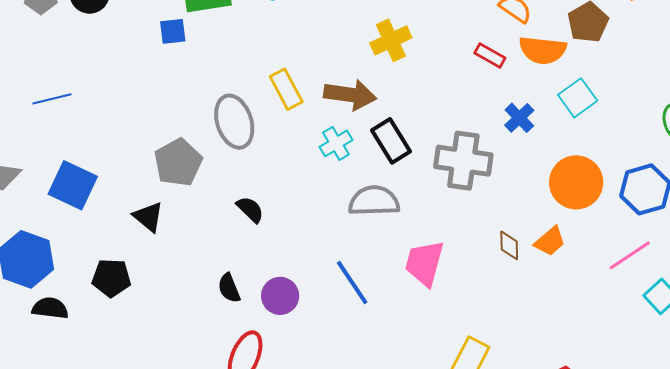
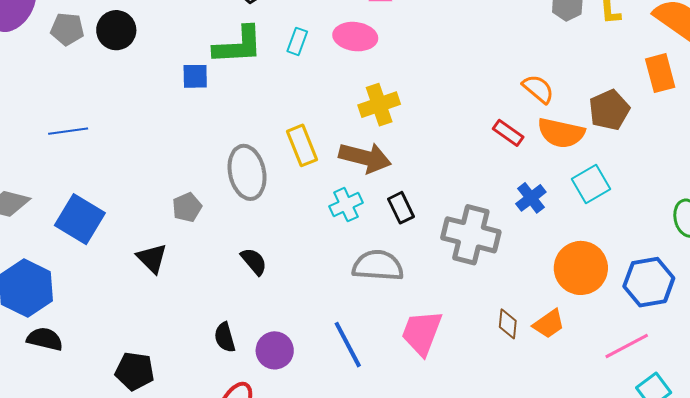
yellow cross: (391, 40) -> (379, 105), moved
black rectangle: (391, 141) -> (401, 208), size x0.7
gray pentagon: (178, 163) -> (187, 207), size x0.6
black pentagon: (111, 278) -> (135, 371), moved

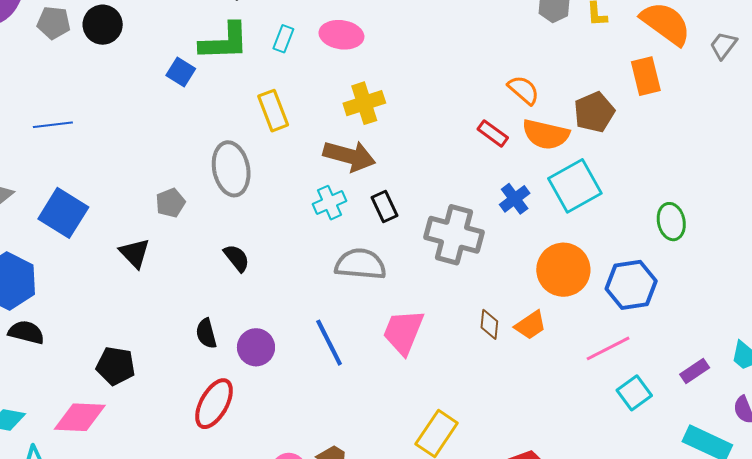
blue square: (195, 76) -> (181, 72), turned 32
yellow rectangle: (302, 145) -> (273, 111), moved
cyan square: (591, 184) -> (575, 186), size x1.4

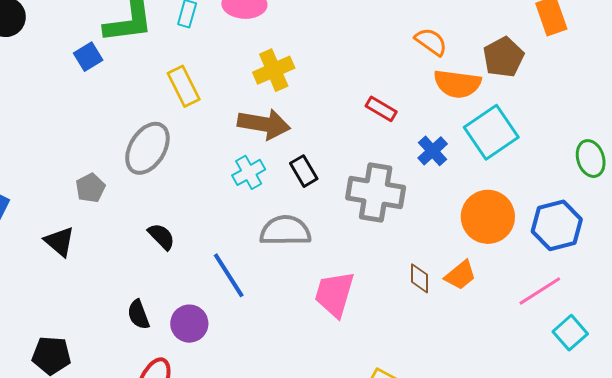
blue square: (181, 72) -> (88, 57), turned 32
red rectangle: (493, 133) -> (381, 109), moved
gray ellipse: (231, 169) -> (147, 148), turned 48
blue line: (329, 343) -> (229, 275), moved

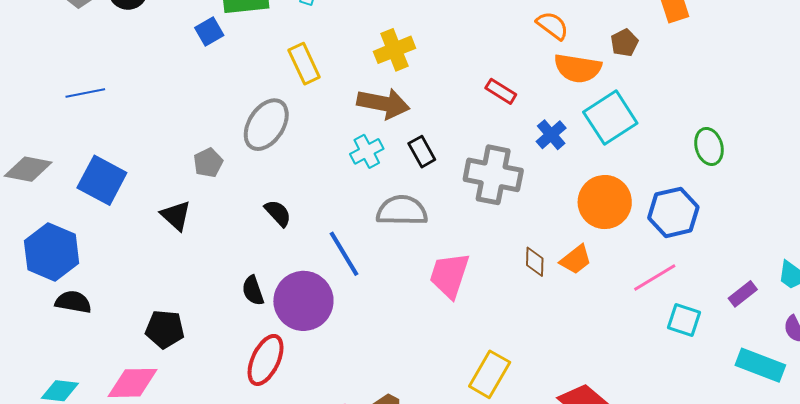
brown pentagon: (503, 57) -> (624, 43), size x0.7
purple circle: (189, 324) -> (303, 301), size x1.6
cyan square: (570, 333) -> (684, 320), turned -32

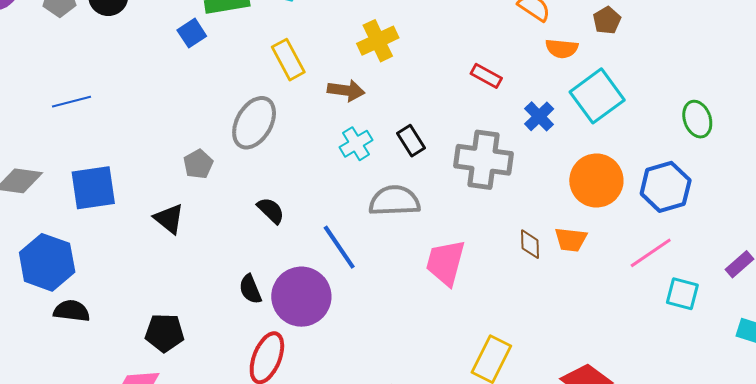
orange semicircle: (578, 68) -> (562, 49), size x0.7
brown arrow: (383, 103) -> (346, 90), moved, size x0.7
blue square: (102, 180) -> (93, 188), turned -33
orange trapezoid: (576, 260) -> (571, 240), turned 48

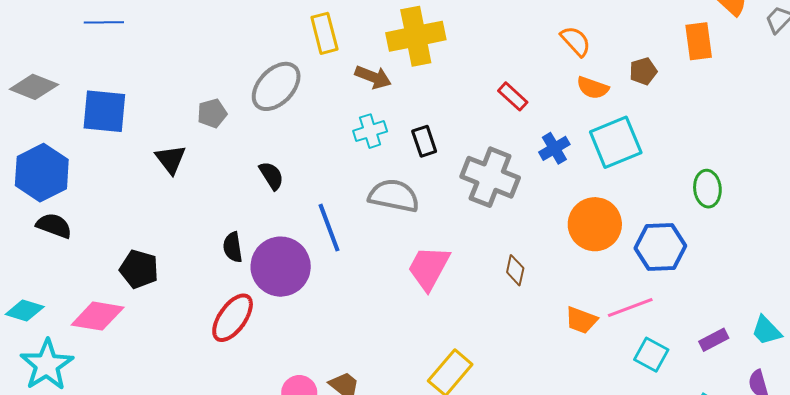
yellow cross: (378, 41) -> (416, 36), size x1.4
orange trapezoid: (571, 240) -> (581, 320), moved

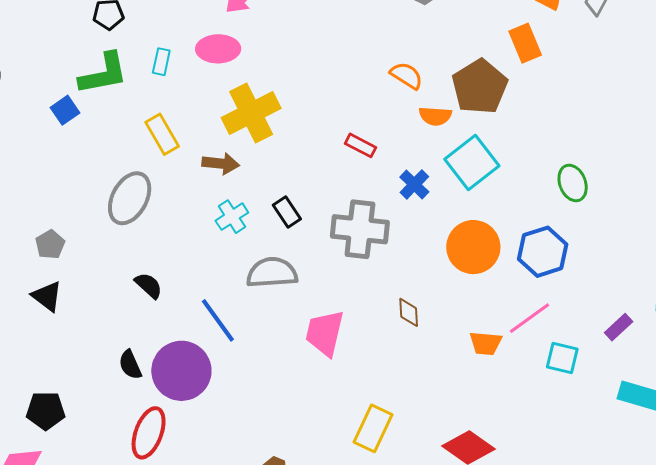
brown pentagon: (643, 71) -> (480, 87), size x2.0
gray pentagon: (212, 113) -> (50, 244), moved

